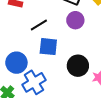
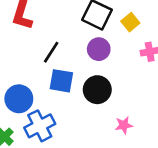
black line: (39, 25) -> (51, 52), turned -30
black circle: (78, 66) -> (97, 90), moved

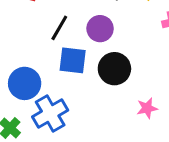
purple circle: (99, 49) -> (100, 29), moved

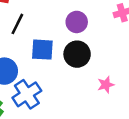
black line: (59, 28) -> (17, 24), moved
purple circle: (100, 29) -> (77, 22), moved

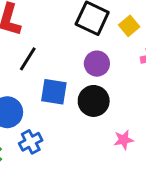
blue cross: (27, 94) -> (31, 142), size x0.7

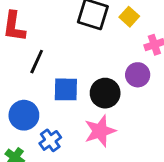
purple circle: (97, 64) -> (138, 75), moved
pink star: (124, 140) -> (100, 131), moved, size x1.6

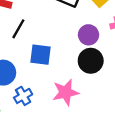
purple circle: (138, 75) -> (89, 35), moved
black circle: (105, 93) -> (91, 61), moved

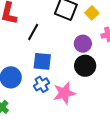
black line: (18, 29) -> (33, 32), moved
blue cross: (23, 96) -> (42, 84), moved

